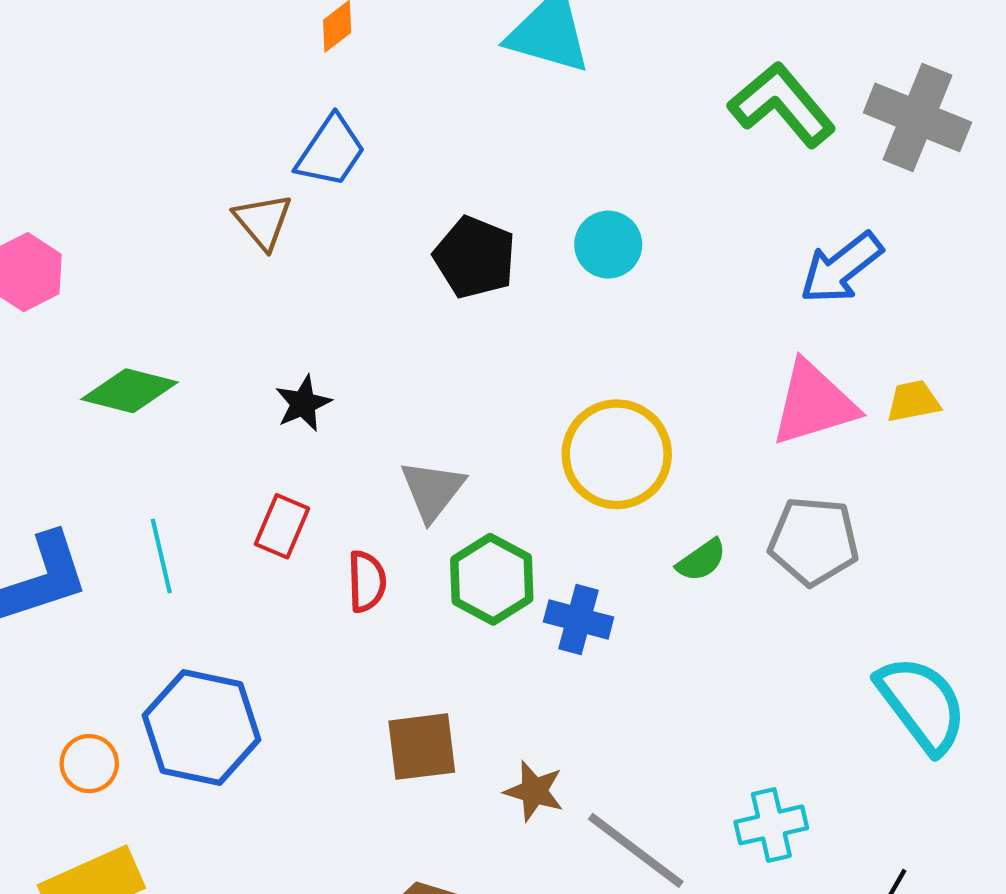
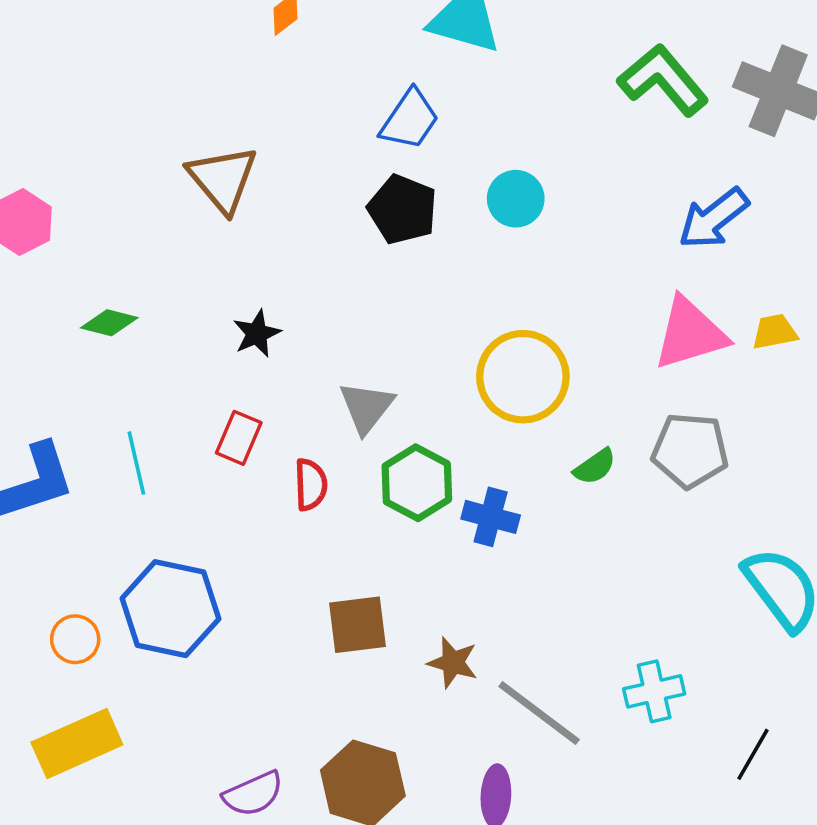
blue trapezoid: (331, 151) -> (410, 120), moved
brown triangle: (263, 221) -> (223, 179), size x1.4
green diamond: (129, 391) -> (109, 323), size x0.7

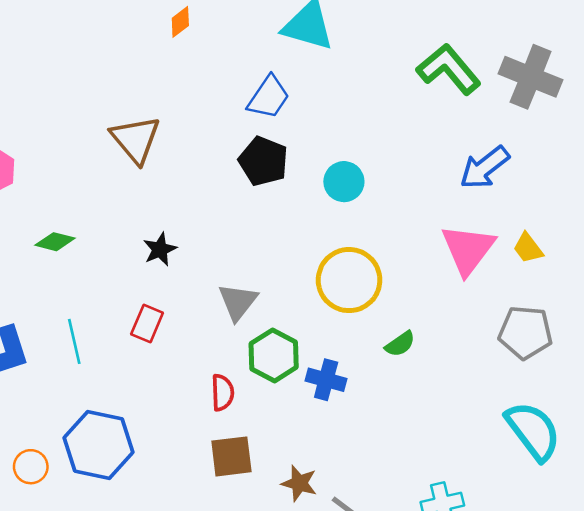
cyan circle: (516, 199) -> (344, 182), moved
yellow trapezoid: (775, 332) -> (528, 248), turned -116
pink triangle: (690, 334) -> (468, 249), turned -36
gray pentagon: (690, 450) -> (525, 332), moved
red semicircle: (311, 485) -> (222, 393), moved

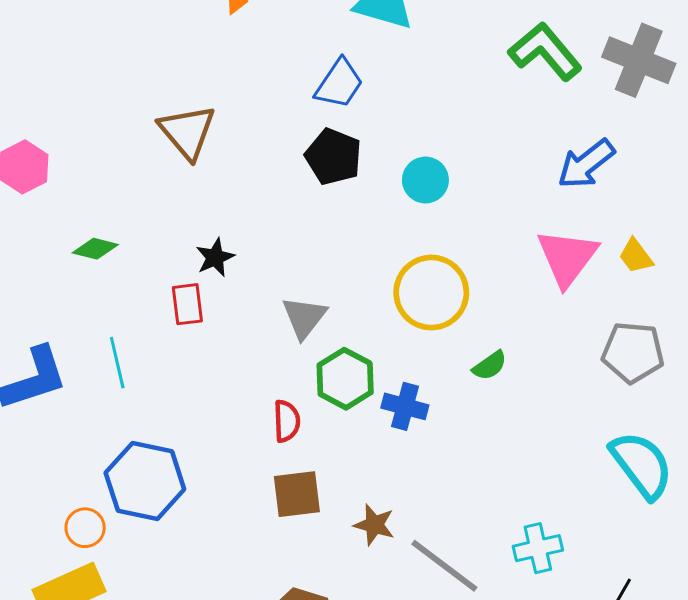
red rectangle: (147, 324) -> (187, 304), moved, turned -30
orange circle: (31, 467) -> (85, 528), moved

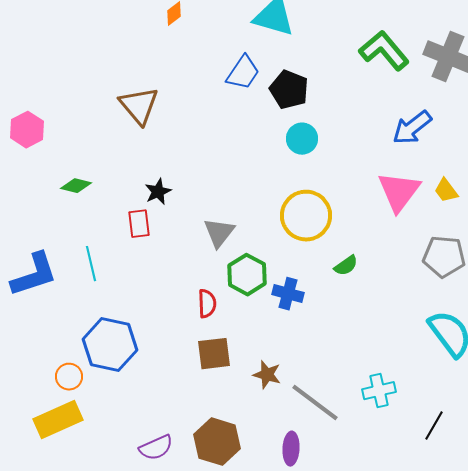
black pentagon: (333, 157) -> (289, 90), moved

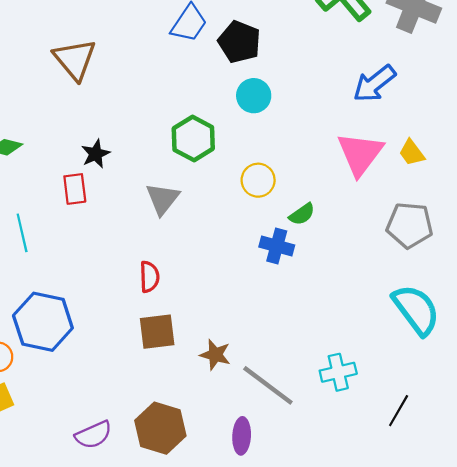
yellow circle: (306, 216) -> (258, 180), size x0.6
green semicircle: (346, 266) -> (302, 214), moved
green hexagon: (247, 275) -> (193, 138), moved
blue cross: (288, 294) -> (277, 246), moved

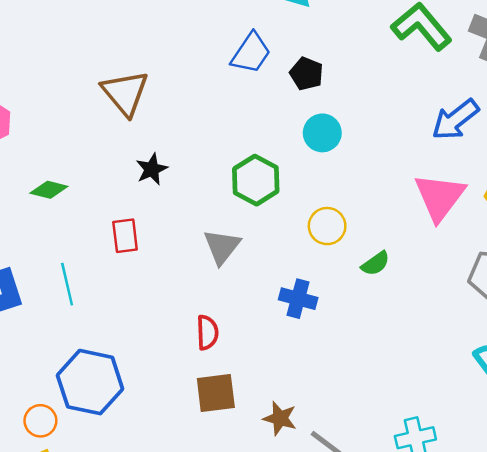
black pentagon: (239, 42) -> (307, 74), size x0.7
black star: (96, 154) -> (152, 169), moved
blue cross: (277, 246) -> (298, 299), moved

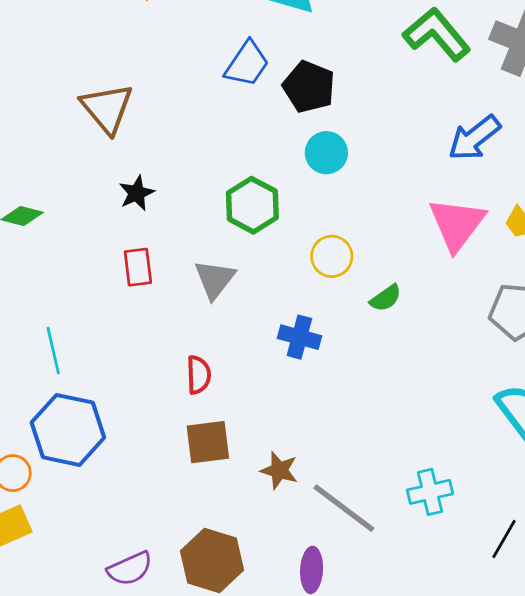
black pentagon: (307, 74) -> (309, 87), size x1.4
red rectangle: (125, 236) -> (138, 267), moved
cyan line: (67, 284) -> (53, 351), moved

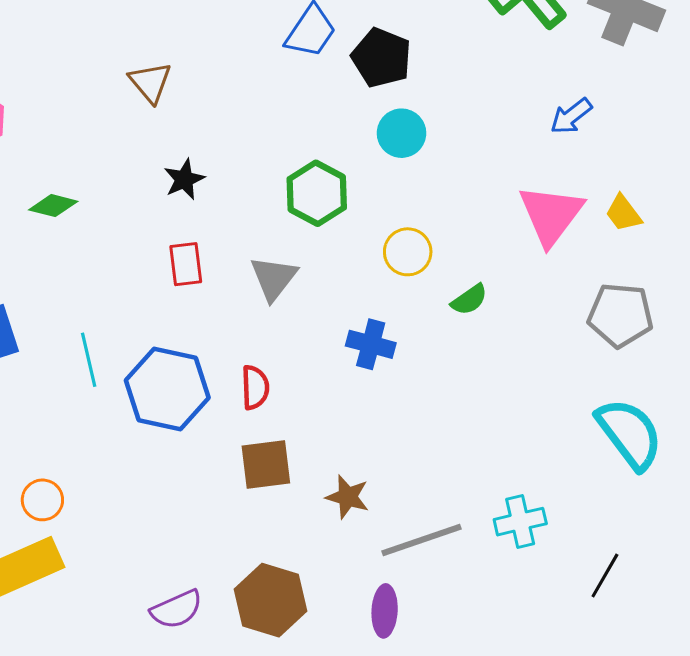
brown triangle: (107, 108) -> (150, 82), size x0.7
blue arrow: (474, 138) -> (571, 116), size x0.7
blue hexagon: (68, 430) -> (167, 389), moved
gray line: (344, 508) -> (422, 540), turned -56

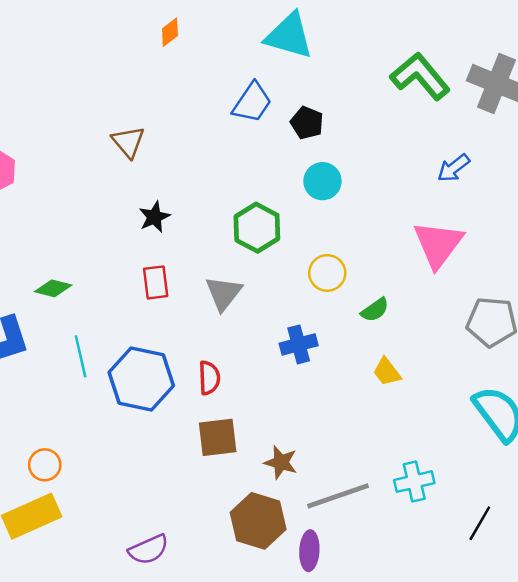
black pentagon: (381, 58) -> (307, 123), size x0.7
green diamond: (53, 206) -> (53, 288), moved
yellow trapezoid: (623, 213) -> (387, 372), moved
blue cross: (371, 344) -> (299, 344), turned -30
brown hexagon: (271, 600) -> (258, 521), moved

